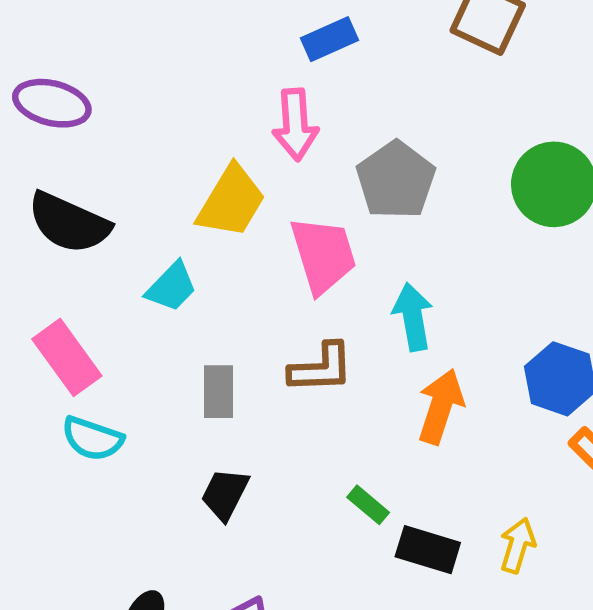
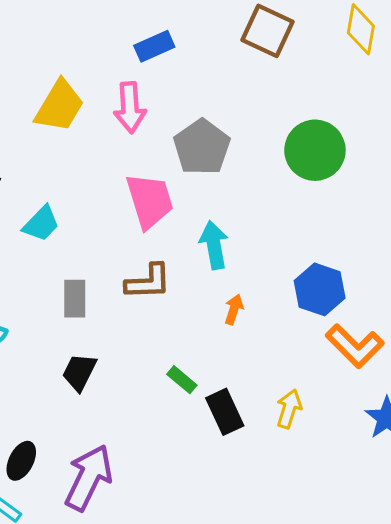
yellow trapezoid: (231, 201) -> (59, 106), moved
orange arrow: (441, 407) -> (234, 309), size x0.6
black rectangle: (428, 550) -> (225, 412), turned 48

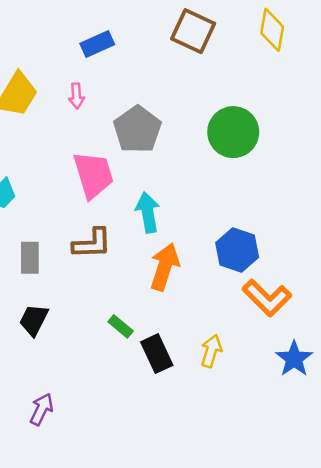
pink arrow: (130, 107) -> (77, 96), size x0.6
orange arrow: (234, 309) -> (165, 267), size x1.8
purple arrow: (89, 478) -> (42, 409), size x0.6

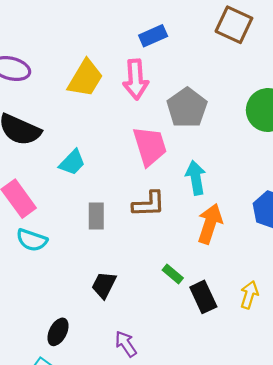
pink arrow: (77, 96) -> (136, 79), size x1.8
black trapezoid: (34, 320) -> (104, 285), moved
purple arrow: (42, 409) -> (126, 344), moved, turned -60

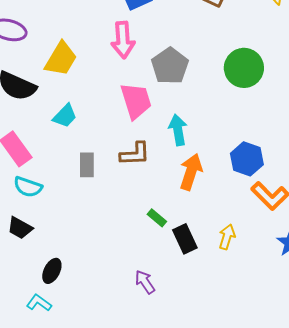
yellow trapezoid: (85, 78) -> (61, 59), moved
black trapezoid: (104, 285) -> (20, 228), moved, turned -88
purple arrow: (126, 344) -> (145, 282), moved

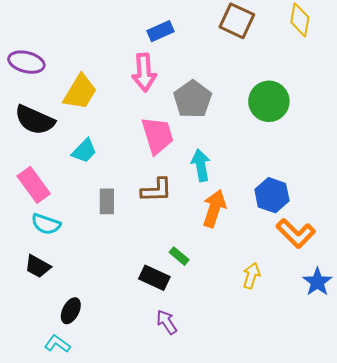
black rectangle: (185, 239) -> (154, 278), moved, turned -40

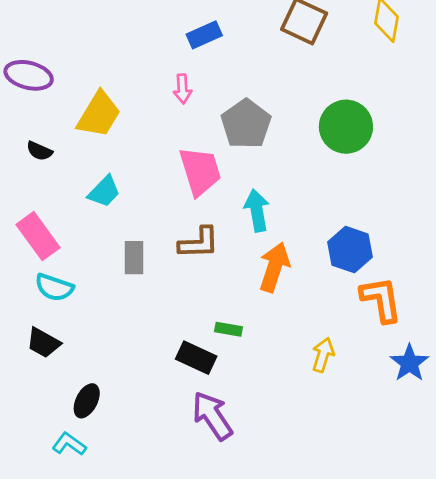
pink arrow: (144, 72) -> (183, 89), size x0.6
black semicircle: (35, 120) -> (39, 151), size x0.5
orange L-shape: (296, 233) -> (381, 300), turned -144
green rectangle: (179, 256) -> (228, 329), turned -30
purple arrow: (167, 322) -> (212, 416), size x1.5

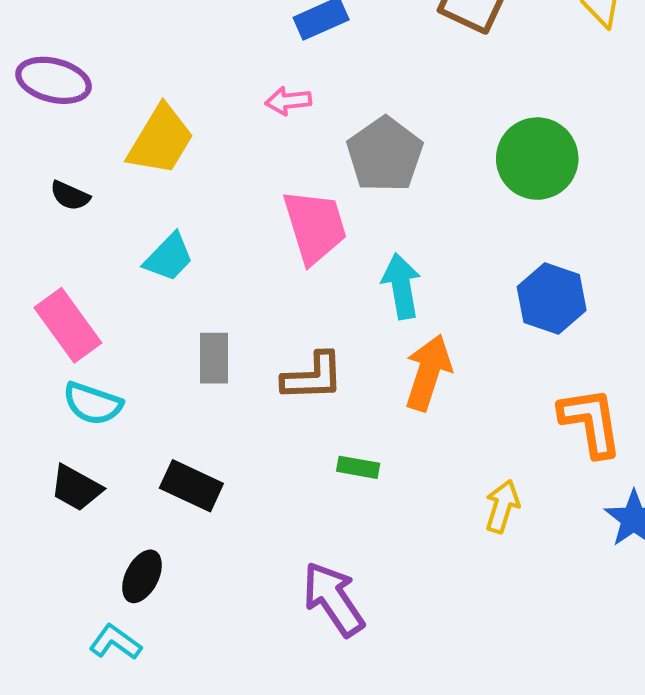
pink arrow: (183, 89) -> (288, 101), turned 88
brown L-shape: (199, 243) -> (313, 377), moved
blue hexagon: (350, 250) -> (552, 299), moved
black rectangle: (196, 358) -> (191, 486), moved

